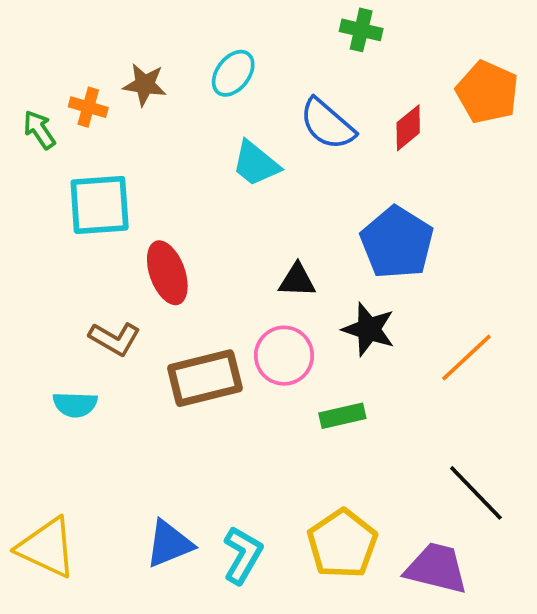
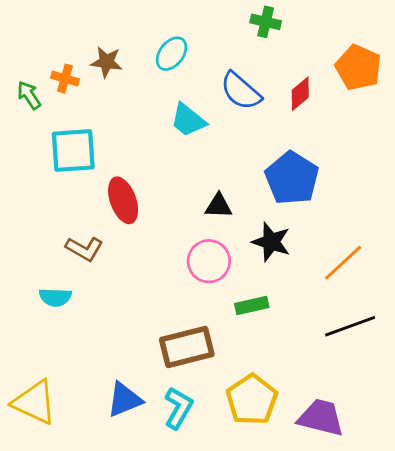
brown rectangle: (205, 378) -> (187, 347), moved
black line: (476, 493) -> (350, 326), moved, turned -66

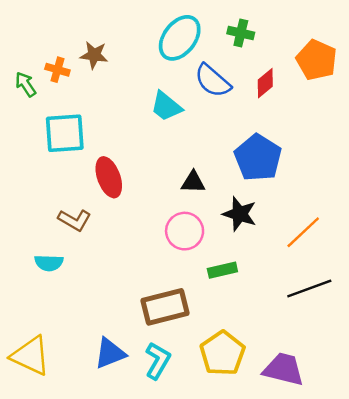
green cross: (266, 22) -> (241, 33), moved
cyan ellipse: (172, 54) -> (180, 38), moved, size x1.5

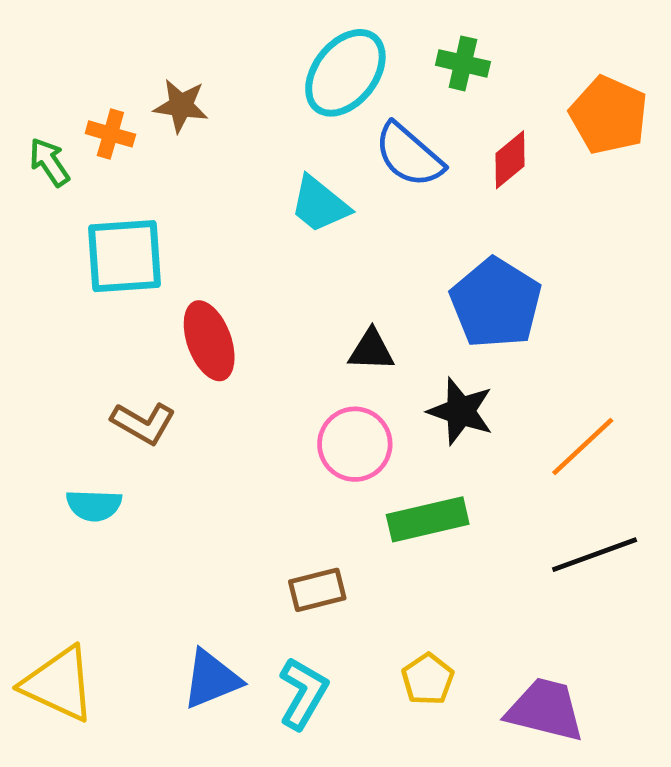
green rectangle: (222, 270) -> (428, 519), size x1.4
brown rectangle: (165, 307) -> (317, 590), size x0.6
yellow pentagon: (222, 353) -> (428, 679), size x0.6

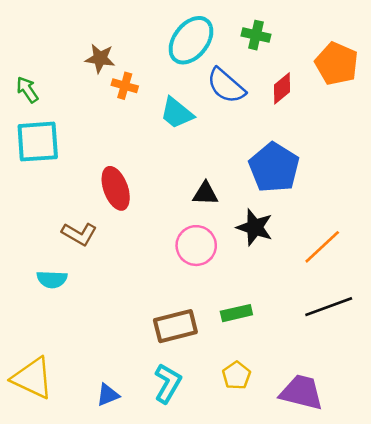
orange cross: (110, 134) -> (125, 86), moved
cyan square: (125, 256) -> (38, 142), moved
green rectangle: (428, 519) -> (236, 313), moved, size x0.7
brown rectangle: (317, 590) -> (175, 326), size x1.4
blue triangle: (211, 679) -> (108, 395), moved, size x0.7

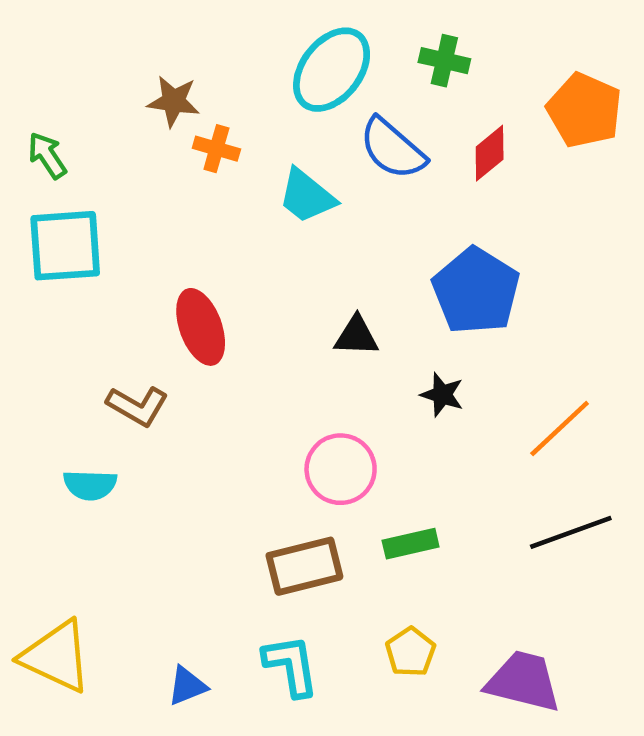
black star: (255, 227) -> (442, 395), size x0.7
pink circle: (196, 246) -> (341, 469), moved
cyan L-shape: (168, 383) -> (291, 666), turned -39

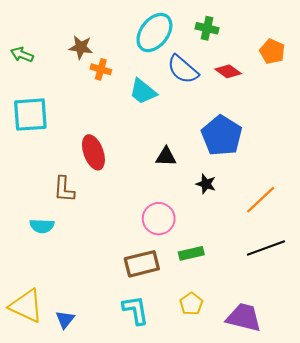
orange pentagon: (584, 110) -> (272, 51), size x0.7
red diamond: (490, 153) -> (228, 71), turned 75
green arrow: (47, 155) -> (22, 55), moved, turned -35
brown L-shape: (137, 406) -> (64, 189), turned 64
blue triangle: (187, 686) -> (65, 320), moved, turned -30

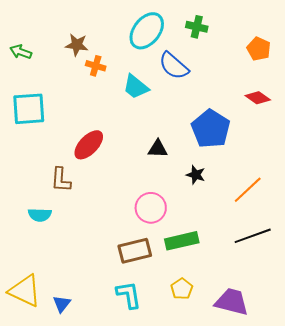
red diamond: (228, 71) -> (258, 98), moved
red ellipse: (93, 152) -> (89, 145), turned 64
green rectangle: (191, 253) -> (182, 241), size x1.4

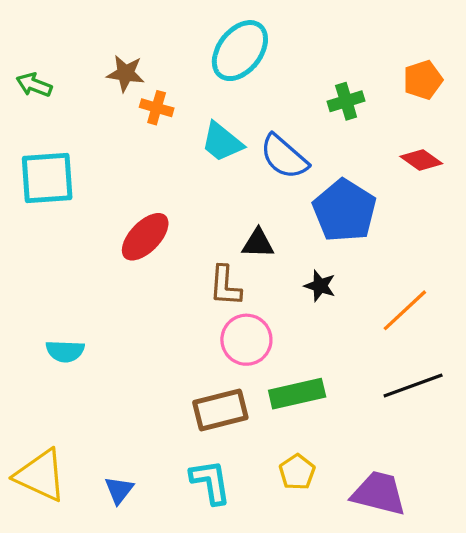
green cross: (197, 27) -> (346, 101), moved, turned -30
orange pentagon: (259, 49) -> (423, 80), turned 30
blue semicircle: (174, 66) -> (284, 157), moved
brown L-shape: (61, 180) -> (225, 286), moved
blue triangle: (62, 304) -> (119, 490), moved

